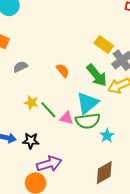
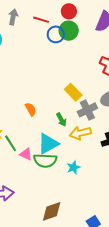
green arrow: (97, 75) -> (61, 120), size x0.6
cyan star: (107, 136) -> (73, 167), moved

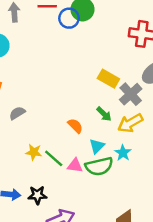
orange semicircle: (31, 109) -> (75, 126), moved
cyan triangle: (48, 144) -> (97, 146), size x0.6
cyan star: (73, 167) -> (123, 153), moved

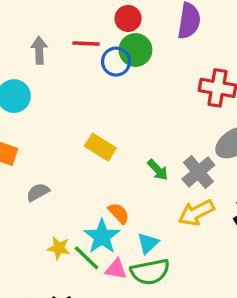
yellow rectangle: (108, 79) -> (100, 147), moved
green arrow: (104, 114) -> (158, 170), moved
cyan star: (123, 153) -> (102, 236), moved, size x1.5

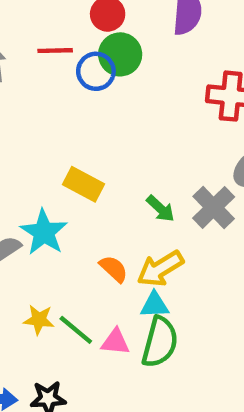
yellow arrow: (196, 213) -> (160, 269), moved
cyan star: (102, 236) -> (44, 232), moved
cyan triangle: (148, 243) -> (154, 305), turned 45
green semicircle: (150, 272) -> (160, 342), turned -60

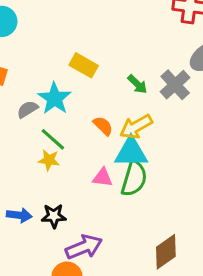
cyan triangle: (154, 305) -> (131, 152), size x1.6
green line: (76, 330) -> (53, 139), moved

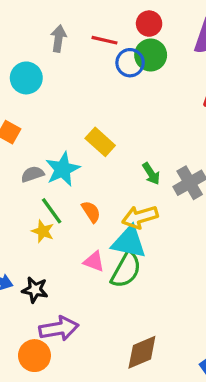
orange semicircle: (103, 126) -> (91, 212), moved

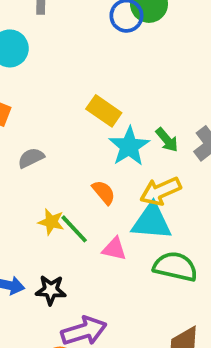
cyan star: (63, 169) -> (129, 146), moved
green line: (52, 211) -> (74, 229), moved
green semicircle: (126, 270) -> (175, 267), moved, turned -99

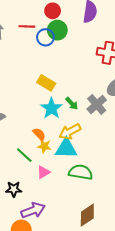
yellow rectangle: (104, 111) -> (46, 83), moved
yellow star: (51, 222) -> (44, 146), moved
pink triangle: (114, 249) -> (43, 172), moved, turned -40

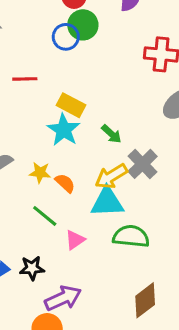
red line: (27, 26) -> (25, 79), moved
gray cross: (97, 105) -> (142, 164), moved
cyan star: (51, 108) -> (64, 130), moved
yellow star: (44, 146) -> (40, 173), moved

